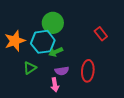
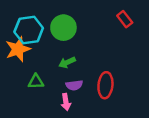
red rectangle: (101, 34) -> (125, 19), moved
cyan hexagon: (43, 42) -> (29, 30), moved
green triangle: (30, 68) -> (36, 82), turned 32

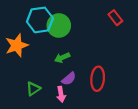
cyan hexagon: (29, 30) -> (40, 20), moved
green triangle: (36, 82) -> (33, 89), moved, turned -32
purple semicircle: (74, 85) -> (69, 79), turned -32

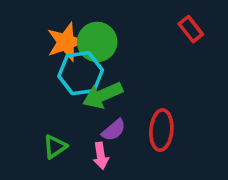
cyan hexagon: (40, 20) -> (81, 73), moved
orange star: (17, 45) -> (66, 42), moved
green arrow: (62, 58) -> (103, 95), size x1.5

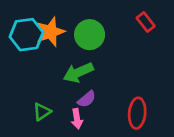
green circle: (97, 42) -> (90, 35), moved
cyan hexagon: (81, 73) -> (26, 35), moved
red ellipse: (161, 130) -> (137, 113), moved

